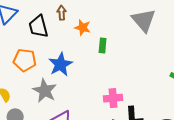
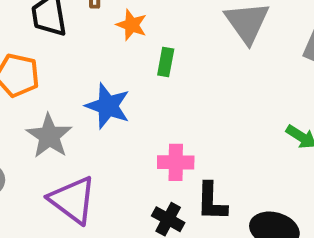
blue star: (60, 64) -> (108, 106), moved, turned -30

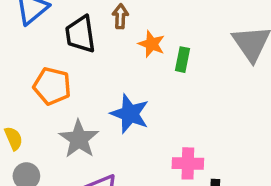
green rectangle: (166, 62) -> (183, 60), moved

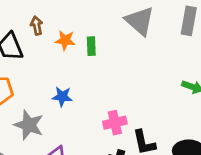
blue star: (130, 114) -> (62, 97), size x0.7

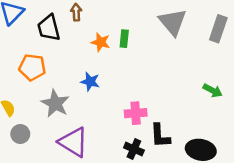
orange star: (65, 40) -> (101, 42), moved

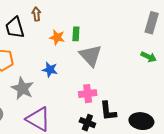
gray triangle: (173, 22) -> (91, 55), moved
green arrow: (213, 91) -> (149, 57), moved

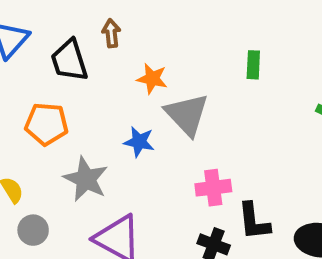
green rectangle: (76, 34) -> (253, 65), moved
gray triangle: (91, 55) -> (187, 114), moved

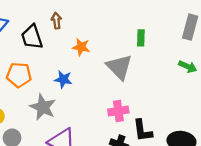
gray triangle: (187, 114) -> (119, 67), moved
blue star: (139, 142) -> (63, 79), moved

